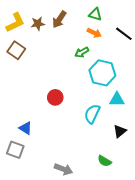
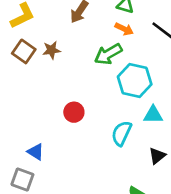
brown star: (38, 24) -> (51, 50), moved
green arrow: (82, 52) -> (108, 54), size x1.5

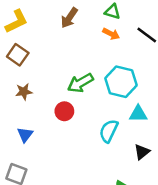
brown star: (51, 50) -> (24, 92), moved
green arrow: (108, 54) -> (80, 83), moved
blue triangle: (36, 152) -> (25, 135), moved, turned 35

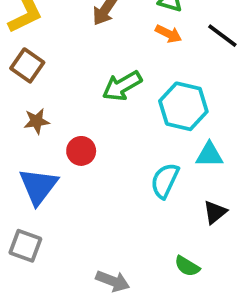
green arrow: (80, 83) -> (122, 86), moved
red circle: (64, 111) -> (81, 151), moved
blue triangle: (25, 135) -> (38, 186), size x1.6

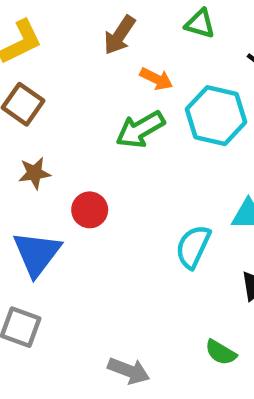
orange arrow: (169, 34) -> (156, 79), moved
cyan hexagon: (183, 106) -> (216, 116), moved

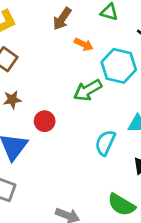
green arrow: (140, 129) -> (88, 90), moved
green semicircle: (221, 352) -> (121, 205), size x1.5

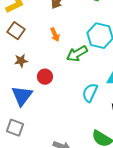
orange arrow: (84, 44) -> (55, 35), moved, turned 40

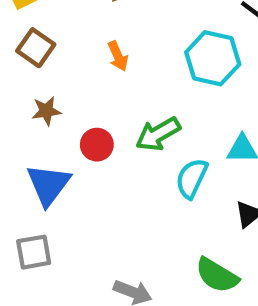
green arrow: (77, 54) -> (158, 134), moved
gray square: (15, 128) -> (34, 252), turned -30

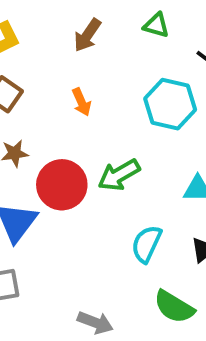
red circle: (97, 145) -> (62, 185), size x1.6
cyan semicircle: (192, 178) -> (146, 244), moved

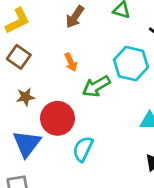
green arrow: (119, 175) -> (96, 86), moved
cyan semicircle: (146, 244) -> (83, 149), moved

